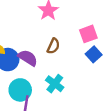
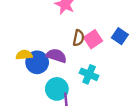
pink square: (88, 34) -> (93, 39), moved

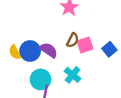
yellow semicircle: (24, 55) -> (15, 52), moved, turned -128

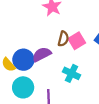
purple semicircle: (49, 50) -> (42, 54), turned -48
cyan circle: (41, 79) -> (23, 87), moved

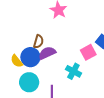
brown semicircle: (63, 39) -> (38, 42), moved
pink square: (77, 41) -> (88, 52), moved

